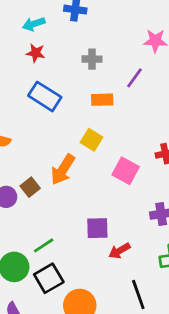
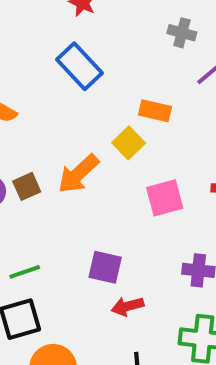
gray cross: (92, 59) -> (182, 33), moved
orange rectangle: (102, 100) -> (155, 111), moved
pink square: (126, 171) -> (165, 198), turned 32

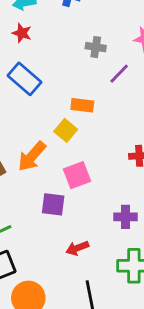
pink square: (165, 198) -> (77, 175), moved
purple square: (105, 267) -> (53, 204), moved

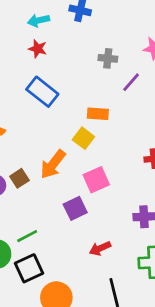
purple square: (53, 204) -> (75, 208), turned -30

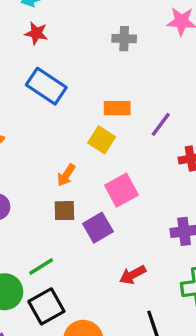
purple line: (131, 82) -> (161, 124), moved
orange arrow: (53, 164) -> (66, 175), size x0.6
brown square: (19, 178) -> (64, 211), moved, turned 36

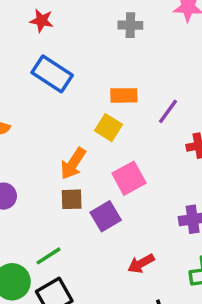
orange arrow: (66, 175) -> (73, 163), size x1.4

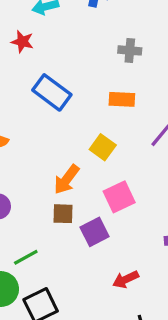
red star: (42, 21) -> (22, 42), moved
orange rectangle: (124, 95) -> (122, 99), moved
green line: (49, 256) -> (26, 257), moved

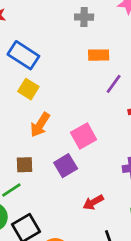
orange rectangle: (122, 99) -> (99, 55), moved
yellow square: (103, 147) -> (28, 89), moved
brown square: (63, 214) -> (25, 165), moved

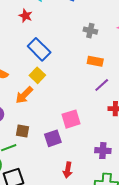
orange arrow: (40, 125) -> (24, 95), moved
red arrow: (93, 202) -> (68, 170), turned -63

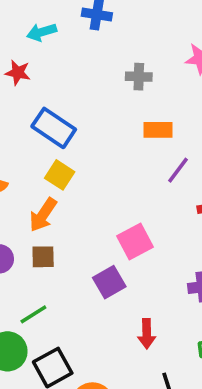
brown square: (22, 131) -> (43, 257), moved

